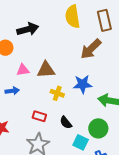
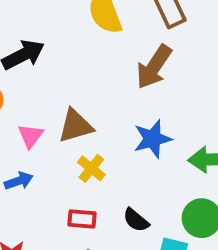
pink triangle: (23, 70) -> (31, 136), turned -32
yellow cross: (57, 93) -> (91, 168), moved, turned 32

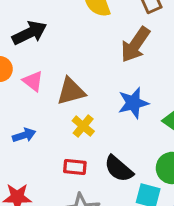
pink triangle: (31, 136) -> (33, 81), moved, turned -30
black semicircle: (136, 220) -> (119, 169), size x1.4

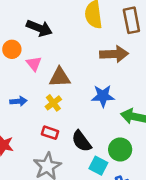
black arrow: (29, 33) -> (39, 28), turned 35
brown arrow: (135, 45) -> (114, 54), turned -140
yellow cross: (83, 126) -> (53, 103), moved

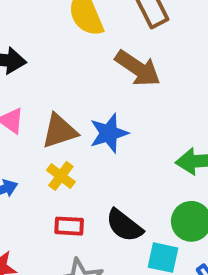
brown arrow: (114, 54) -> (138, 68), turned 52
blue star: (103, 96) -> (109, 133), moved

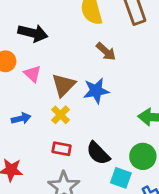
brown arrow: (138, 68) -> (106, 52), moved, size x0.7
brown triangle: (59, 131) -> (64, 85), turned -35

